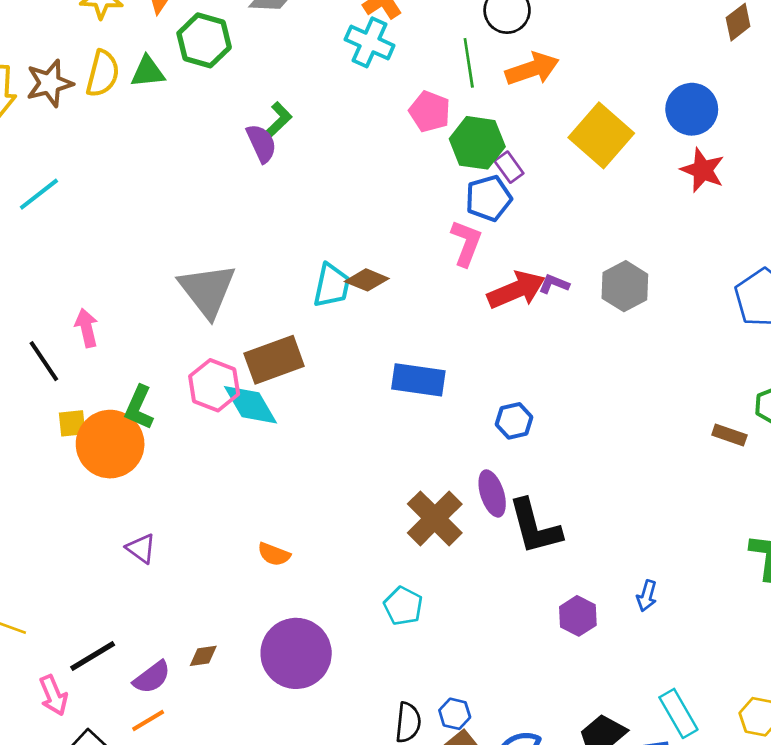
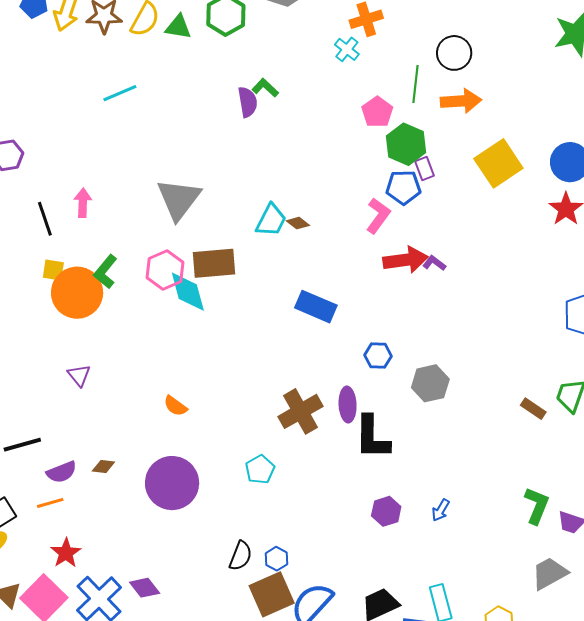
cyan cross: (370, 42) -> (347, 49), size x0.7
green L-shape: (279, 119) -> (265, 88), turned -108
cyan line: (39, 194) -> (120, 93), moved
brown diamond: (367, 280) -> (298, 223), size x0.7
gray hexagon: (625, 286) -> (430, 383), moved

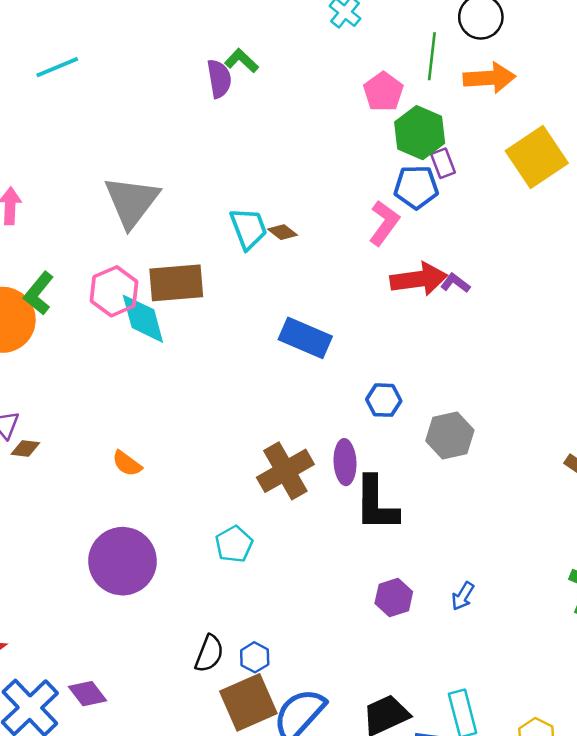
cyan trapezoid: (271, 220) -> (248, 228), turned -48
brown diamond: (103, 467) -> (25, 448), moved

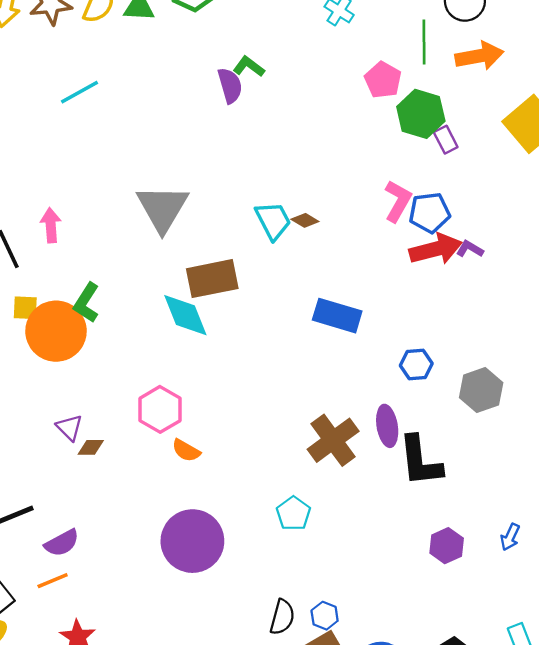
blue pentagon: (416, 187) -> (430, 213), moved
pink hexagon: (114, 291) -> (160, 409), moved

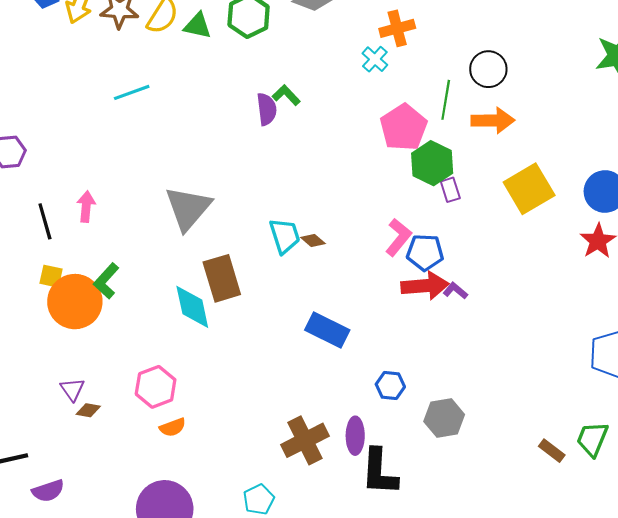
pink pentagon: (383, 80) -> (404, 127), size x1.4
brown rectangle: (212, 279) -> (222, 278), turned 75
orange semicircle: (186, 450) -> (173, 427), turned -60

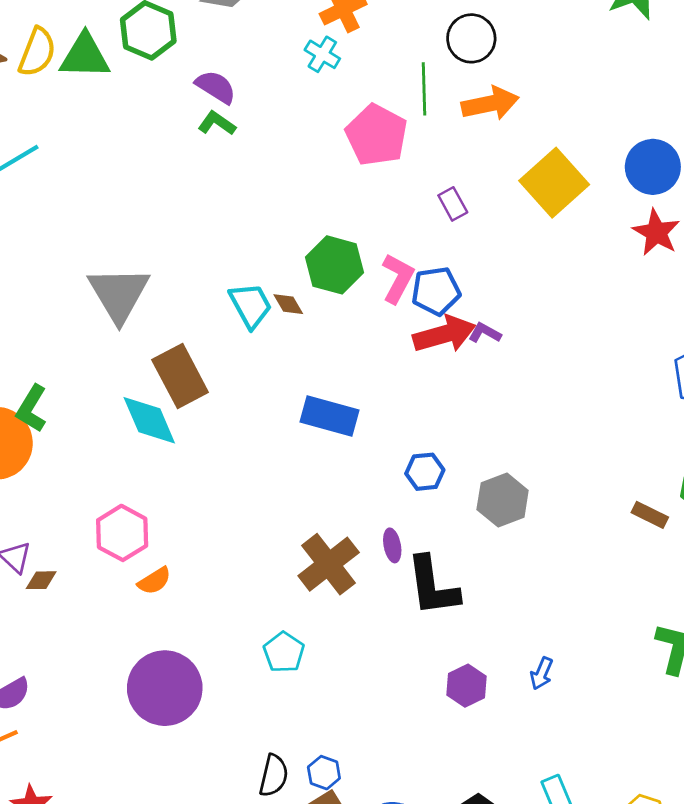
green triangle: (197, 26) -> (85, 56), size x1.4
purple semicircle: (267, 109) -> (216, 87), moved, turned -40
green hexagon: (432, 163) -> (335, 265), moved
brown diamond: (313, 240) -> (288, 304), turned 30
purple ellipse: (355, 436) -> (392, 545), size x0.7

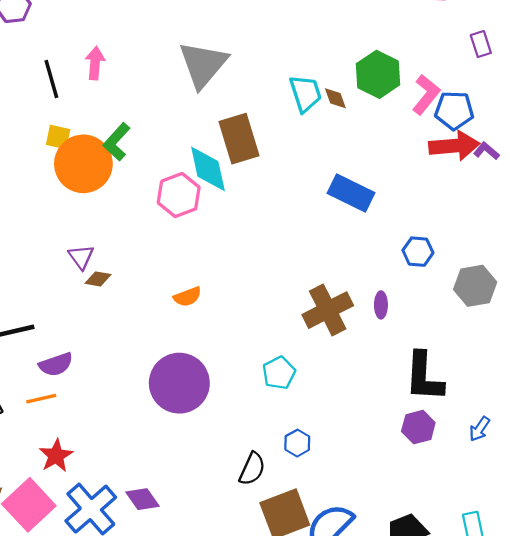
pink hexagon: (122, 533) -> (179, 195), moved
black L-shape: (433, 586) -> (424, 377), moved
blue hexagon: (324, 773) -> (297, 443), moved

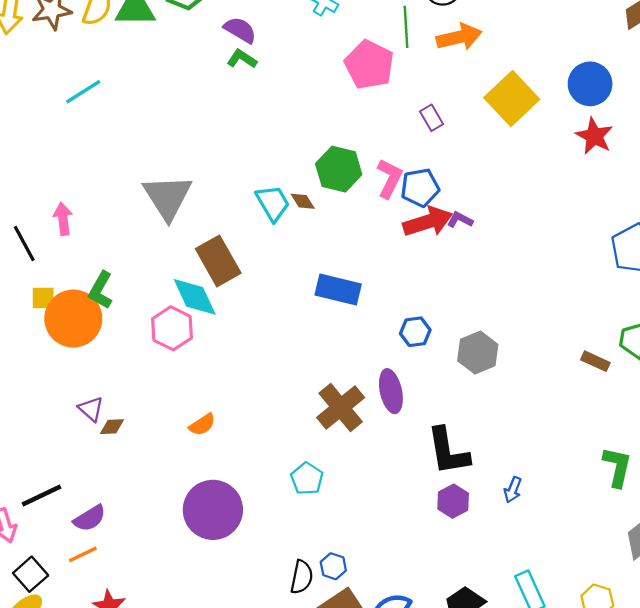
purple ellipse: (381, 305) -> (391, 391), size x1.6
blue hexagon: (297, 443) -> (333, 566), moved

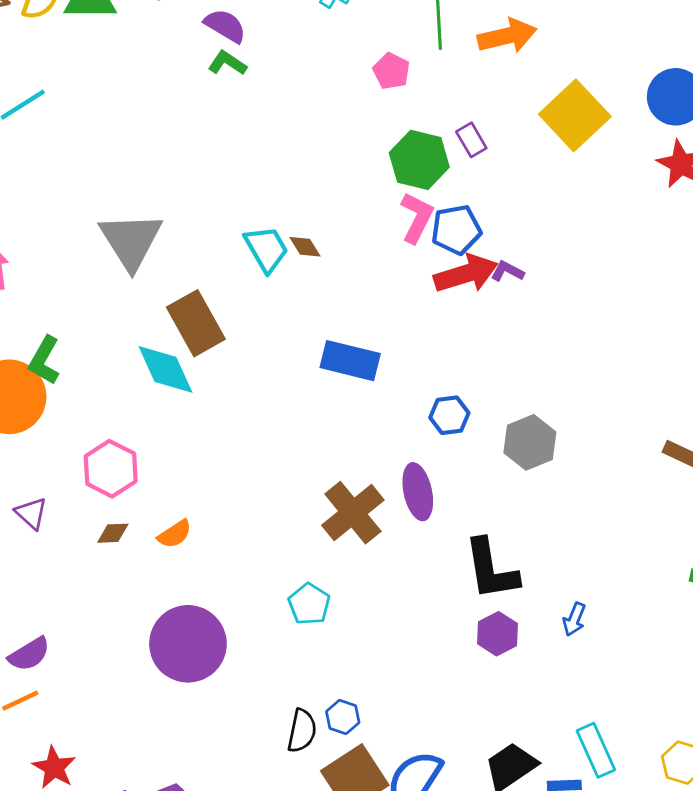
pink pentagon: (369, 65) -> (391, 71), size x0.6
green hexagon: (339, 169) -> (419, 160), moved
pink hexagon: (172, 328) -> (111, 469), moved
brown diamond: (112, 427) -> (113, 533), moved

